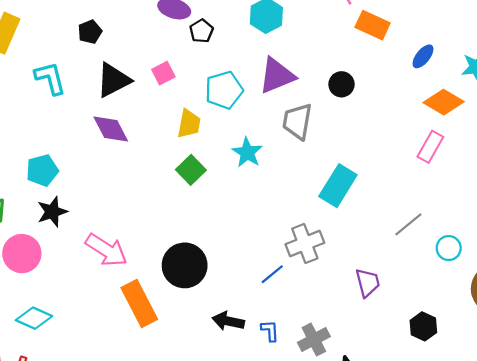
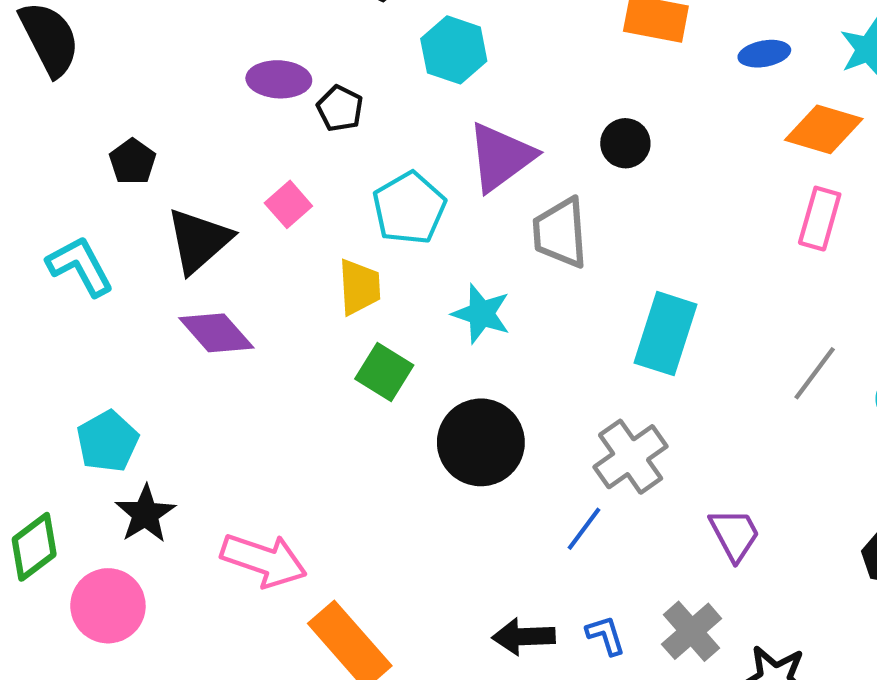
blue ellipse: (423, 56) -> (764, 54), turned 55
black circle: (185, 265) -> (481, 442), moved
purple trapezoid: (368, 283) -> (735, 534), moved

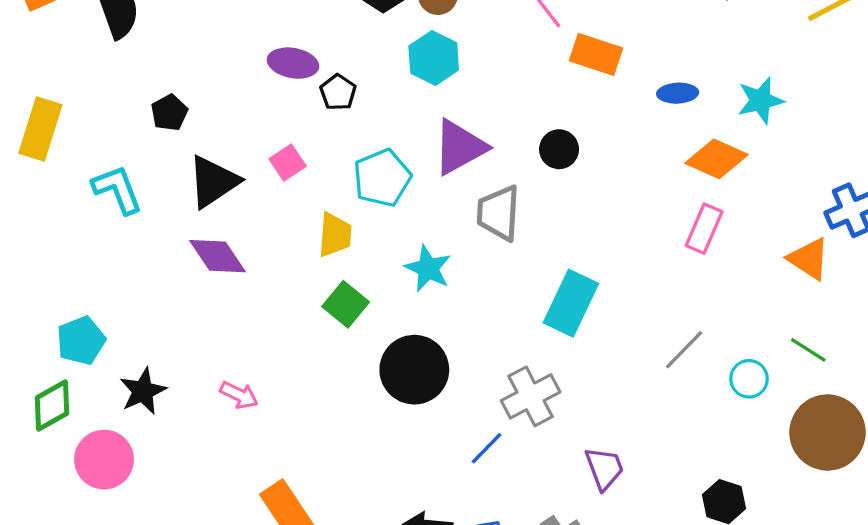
cyan pentagon: (107, 441) -> (81, 341), moved
pink arrow: (264, 560) -> (239, 395), moved, size x0.6

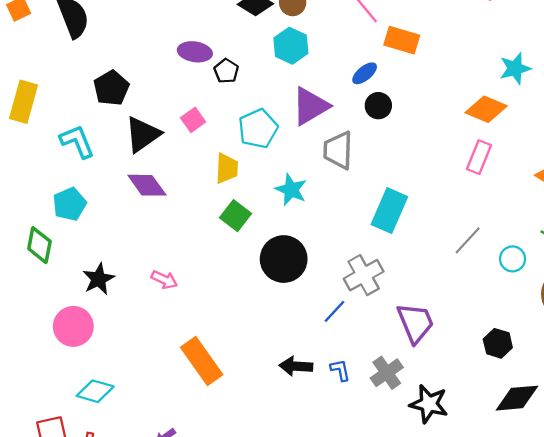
blue ellipse: (678, 93) -> (365, 73), moved, turned -35
black pentagon: (169, 113) -> (111, 88), size x1.4
cyan pentagon: (81, 341) -> (70, 204), moved
green diamond: (52, 406) -> (39, 245), moved, turned -48
purple trapezoid: (604, 468) -> (415, 323), size x1.4

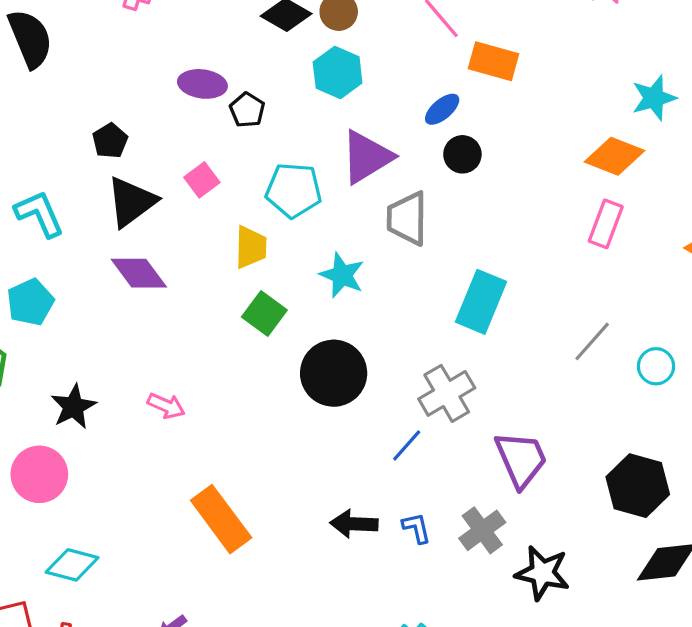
black pentagon: (111, 88) -> (110, 141), moved, size x0.7
cyan pentagon: (258, 129) -> (294, 190), turned 30
black hexagon: (498, 343) -> (638, 486), size x1.5

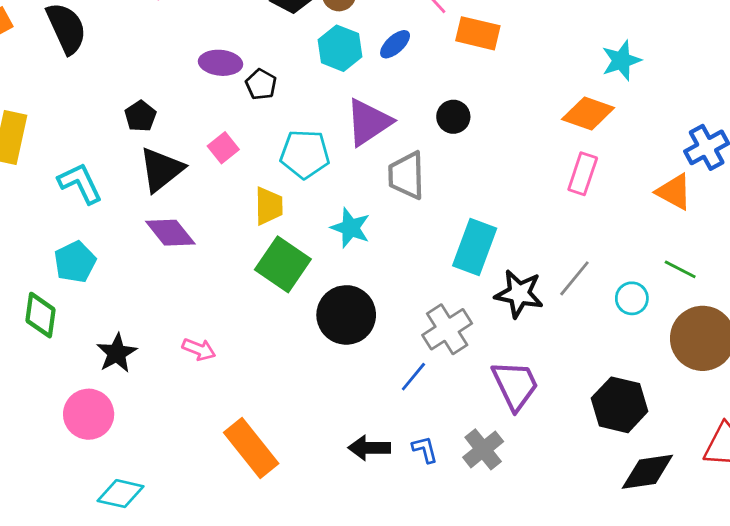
blue ellipse: (442, 109) -> (395, 44), moved
green square: (264, 313) -> (283, 264), size x1.4
black star: (542, 573) -> (519, 294), moved

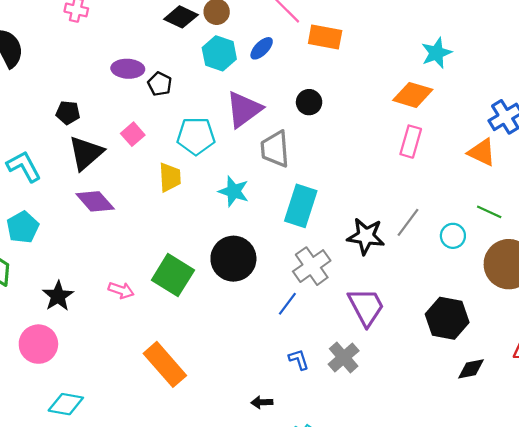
black pentagon: (140, 116) -> (68, 113), turned -30
cyan rectangle: (475, 247) -> (301, 206), moved
green square: (283, 264) -> (173, 275), moved
black arrow: (369, 448) -> (262, 402), moved, size x0.7
black diamond: (647, 472) -> (471, 369), size x0.7

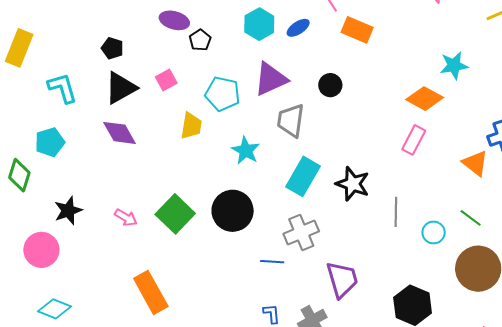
gray line: (408, 222) -> (396, 212), turned -48
black star: (366, 236) -> (353, 184), moved
blue line: (287, 304) -> (272, 262), turned 45

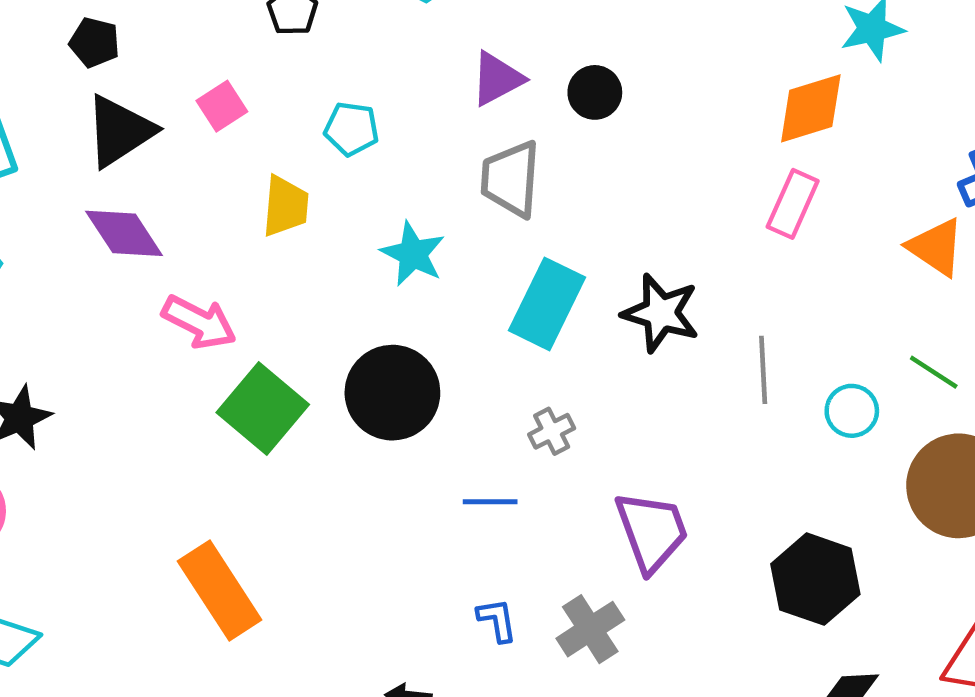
purple triangle: (271, 79) -> (497, 79), moved, size x0.7
cyan pentagon: (222, 94) -> (351, 129), size x0.7
orange diamond: (425, 99) -> (811, 108), turned -42
pink arrow: (126, 218) -> (199, 322), moved, size x1.4
gray cross: (301, 232) -> (552, 431), size x0.6

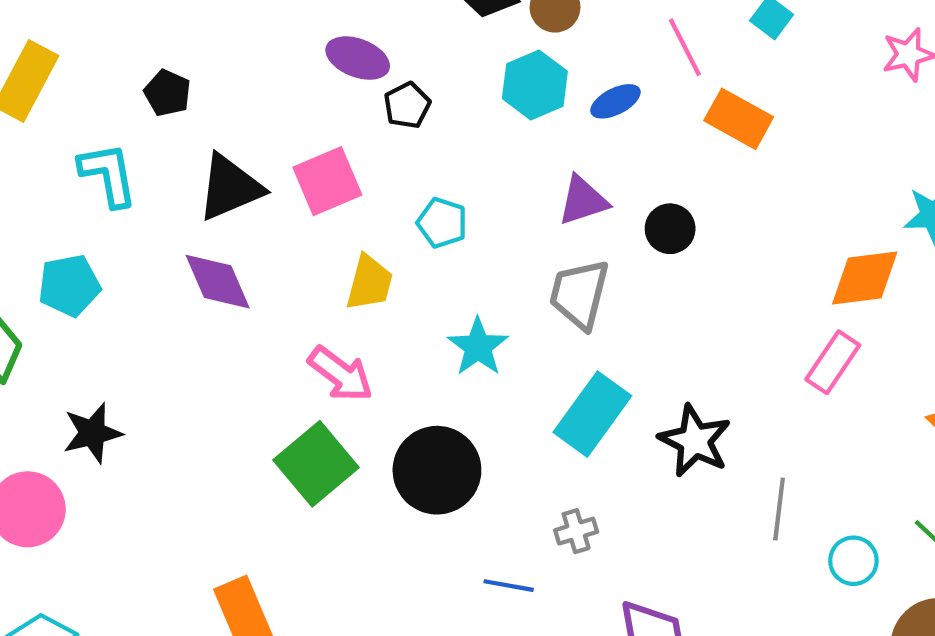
black pentagon: (95, 42) -> (167, 93), moved
pink square: (222, 106) -> (327, 181), size x1.5
pink arrow: (199, 322) -> (340, 374), moved

